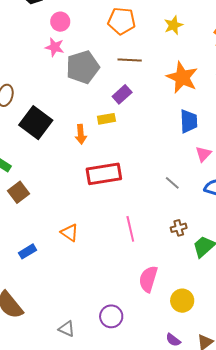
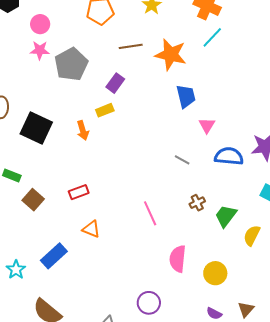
brown line: (130, 60) -> (131, 46), moved
red rectangle: (104, 174) -> (79, 192), moved, size x0.6
blue rectangle: (27, 251) -> (54, 256), size x1.5

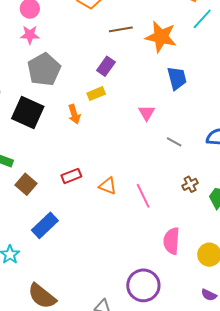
gray pentagon: (71, 64) -> (44, 69), moved
pink triangle: (207, 125) -> (147, 113), moved
orange triangle: (91, 229) -> (108, 186), moved
blue rectangle: (54, 256) -> (45, 225), moved
purple circle: (149, 303) -> (143, 285), size x1.4

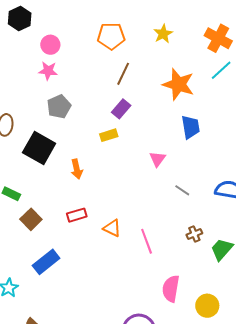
brown line: (121, 29) -> (123, 74), moved, turned -60
gray pentagon: (44, 69) -> (59, 106), size x0.7
orange arrow: (74, 114) -> (77, 169), moved

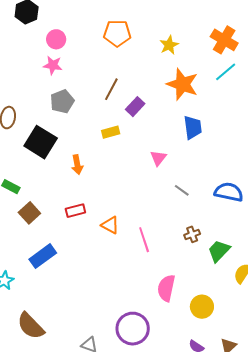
yellow star: (163, 34) -> (169, 45), moved
brown line: (123, 74) -> (111, 89), moved
purple rectangle: (121, 109) -> (135, 107), moved

